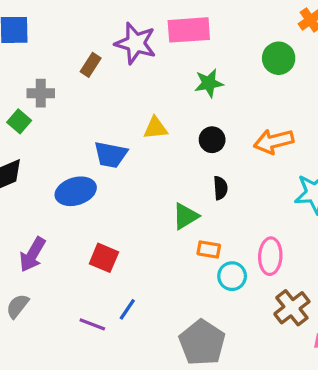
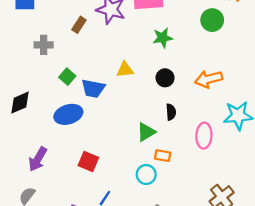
green square: (19, 121) -> (67, 77), moved
pink ellipse: (270, 256) -> (204, 136), moved
cyan circle: (232, 276) -> (146, 174), moved

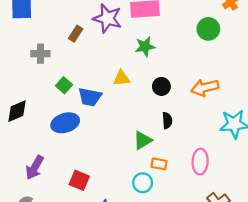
green star: (163, 38) -> (145, 47), moved
pink ellipse: (204, 136) -> (200, 162), moved
red square: (88, 162) -> (79, 180), moved

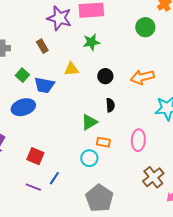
brown rectangle: (76, 34) -> (42, 46), moved, turned -64

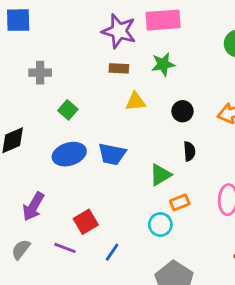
brown rectangle: (42, 46) -> (119, 68), moved, turned -56
blue trapezoid: (44, 85) -> (112, 154), moved
orange rectangle: (103, 142) -> (180, 202), turned -32
red square: (35, 156) -> (86, 222), turned 36
purple line: (33, 187) -> (65, 248), moved

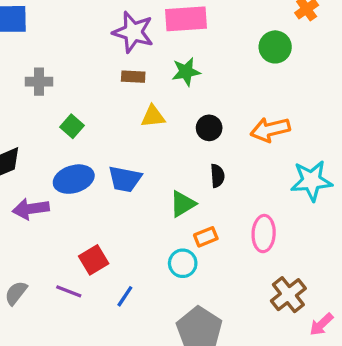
purple arrow: (33, 207) -> (31, 209), moved, turned 52

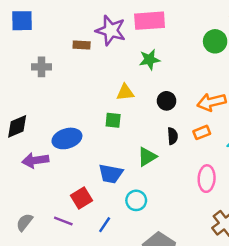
brown rectangle: (133, 77) -> (82, 45), moved
green square: (72, 126) -> (113, 120), moved, turned -35
blue trapezoid: (125, 179) -> (111, 174), moved
orange rectangle: (206, 237) -> (202, 132), moved
cyan circle: (183, 263) -> (136, 200), moved

